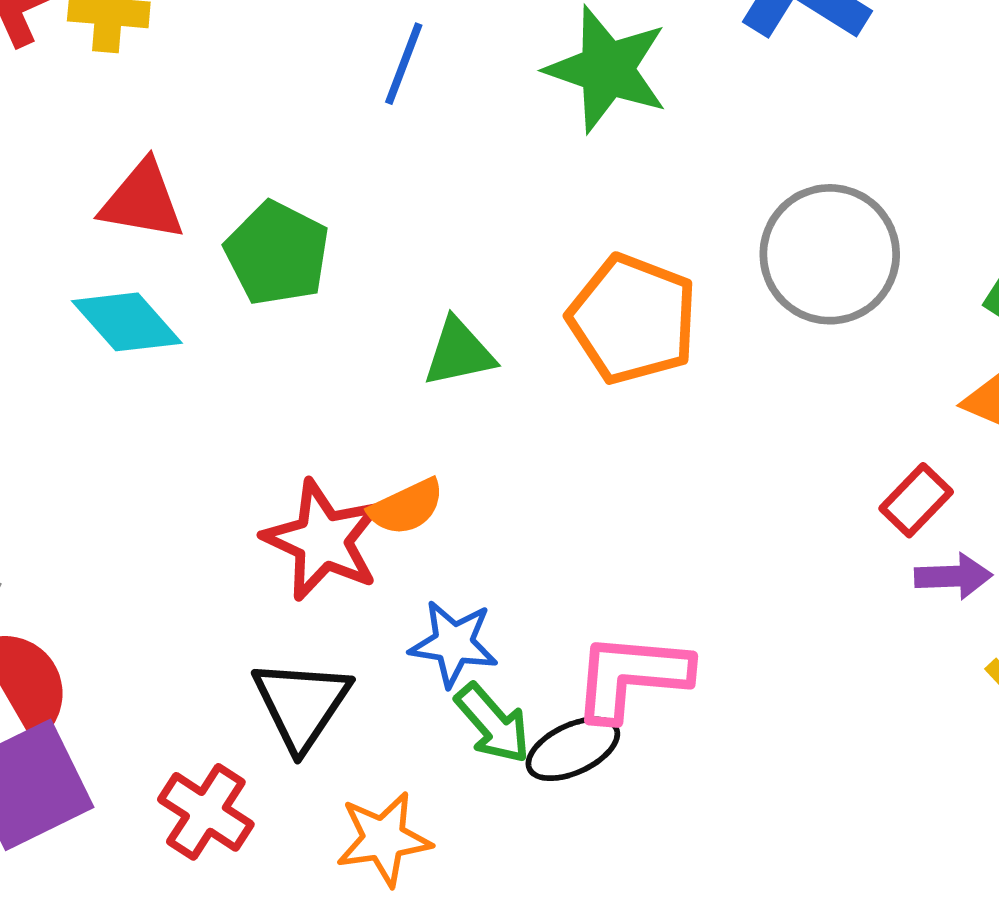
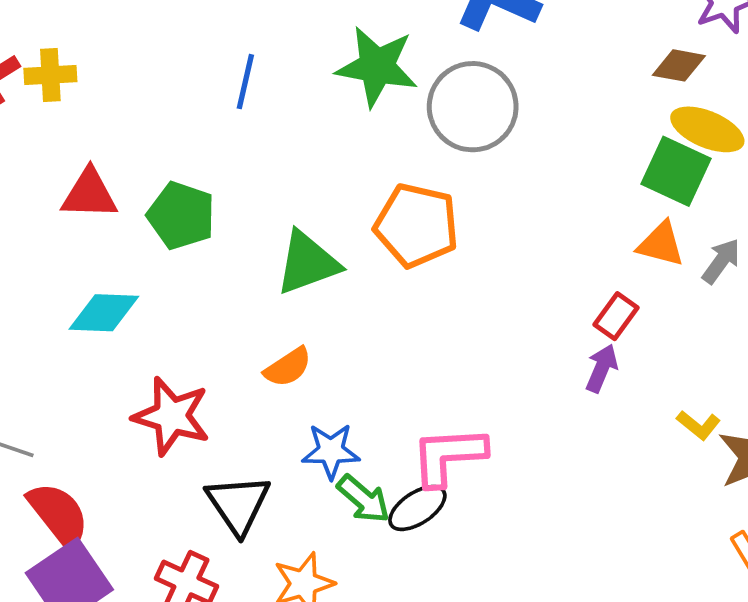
gray circle: (830, 254) -> (473, 107), moved
cyan diamond: (127, 322) -> (104, 313), moved, turned -38
green triangle: (459, 353) -> (308, 263), size x1.4
red star: (323, 540) -> (172, 416), moved
purple arrow: (953, 576) -> (602, 368), moved, turned -57

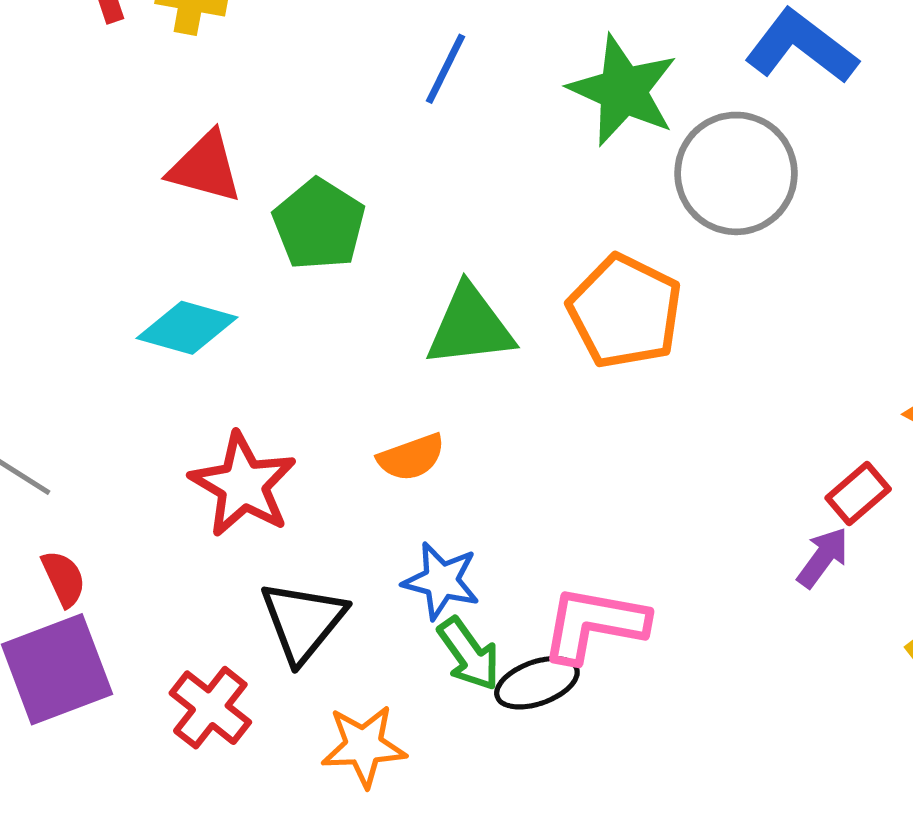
red semicircle: (58, 515) -> (64, 578), size x0.6

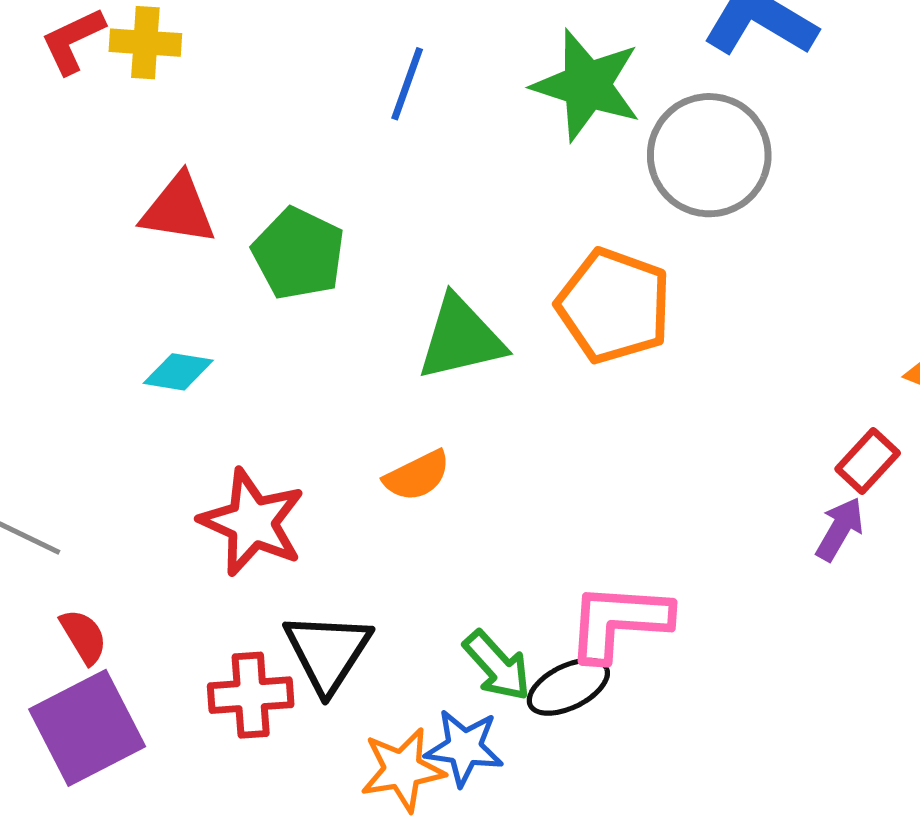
cyan diamond: (187, 328) -> (178, 372), size x0.7
blue star: (441, 581) -> (464, 748), moved
red cross: (210, 708) -> (251, 695), moved, turned -36

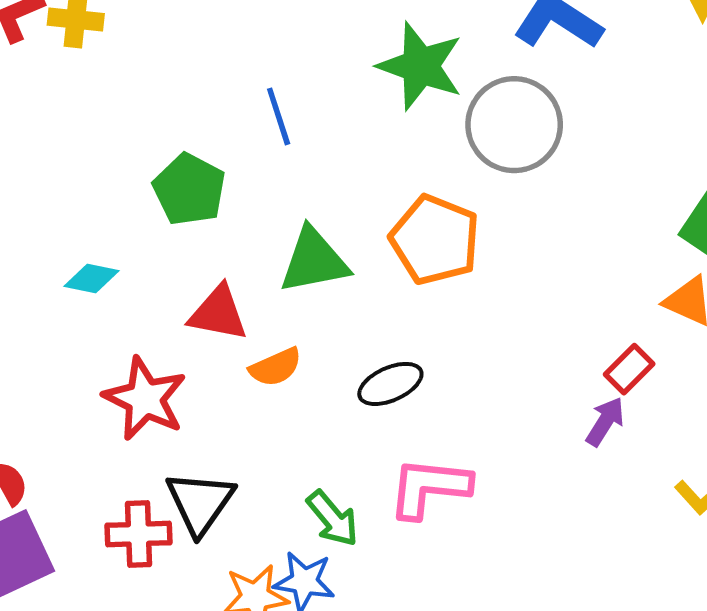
blue line: (407, 84) -> (279, 116), moved, turned -40
red triangle: (178, 209) -> (218, 313), moved
black ellipse: (568, 687) -> (390, 384), moved

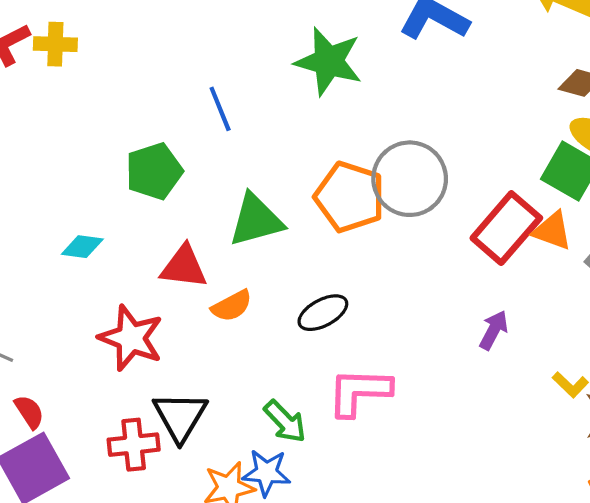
gray circle: (514, 125) -> (410, 179), moved
green pentagon: (189, 189) -> (154, 171), turned 30
red rectangle: (629, 369) -> (506, 228), moved, size x1.8

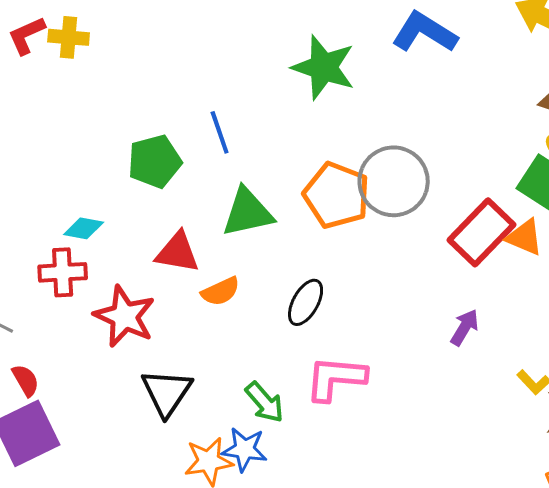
blue line: (220, 109) -> (220, 132), moved
black ellipse: (323, 313) -> (306, 302), turned -36
red cross: (134, 445) -> (63, 272), moved

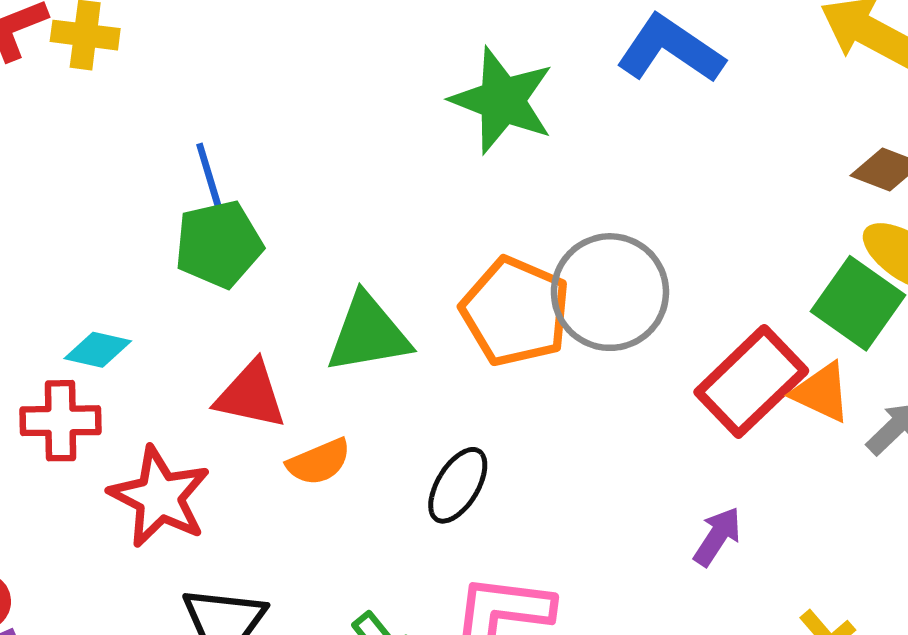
blue line: (220, 132) -> (210, 178), moved

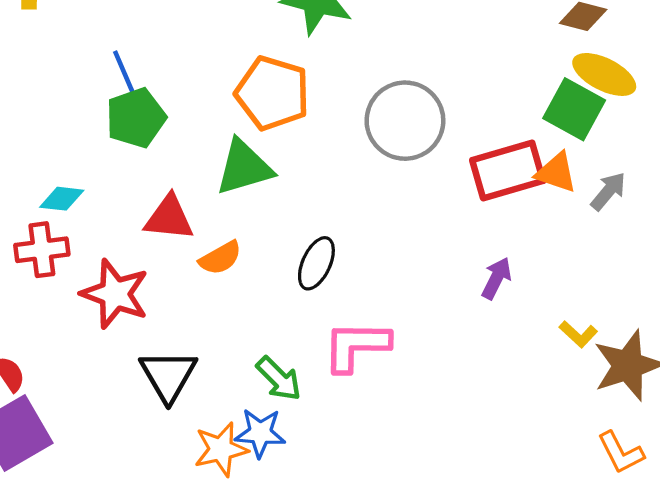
orange pentagon: (515, 312) -> (272, 93), moved
red rectangle: (751, 381) -> (508, 170), turned 34

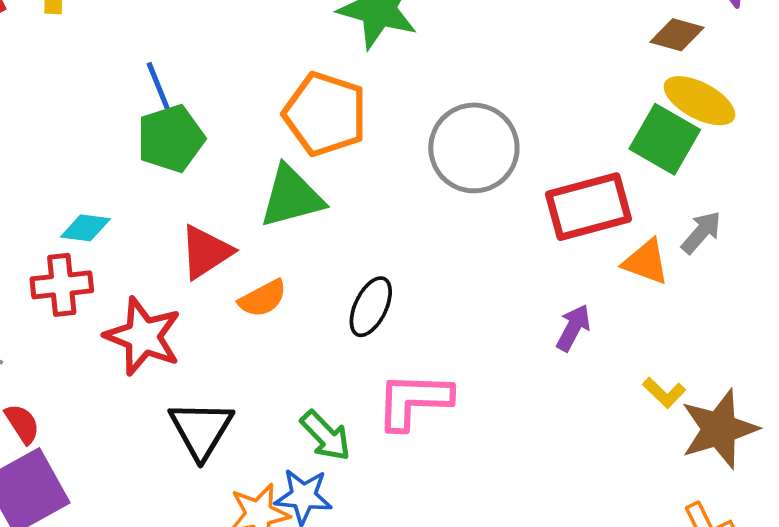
orange triangle: (556, 173) -> (646, 262), moved
red triangle: (169, 218) -> (206, 252), turned -40

